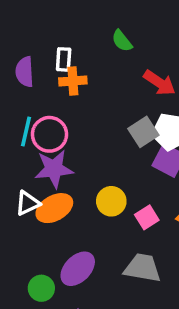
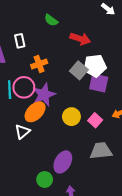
orange cross: (73, 81) -> (39, 64), moved
purple star: (54, 169) -> (44, 95), moved
orange ellipse: (54, 208) -> (35, 112), moved

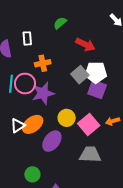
green semicircle: (51, 20) -> (60, 23), turned 96
orange ellipse: (35, 112) -> (33, 124), moved
pink square: (95, 120) -> (89, 125), size x1.5
purple ellipse: (63, 162) -> (52, 141), moved

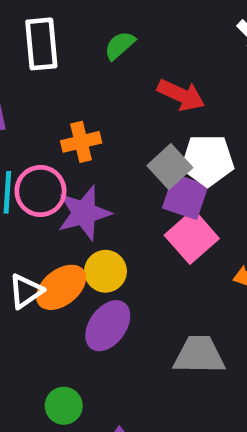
white rectangle: (27, 38) -> (41, 44), moved, size x1.5
purple square: (97, 89) -> (185, 197), moved
yellow circle: (67, 118) -> (105, 271), moved
pink square: (89, 125) -> (192, 237), moved

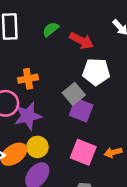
red arrow: (181, 95) -> (82, 41), moved
white pentagon: (208, 160) -> (96, 72), moved
pink square: (192, 237) -> (83, 152), moved, turned -30

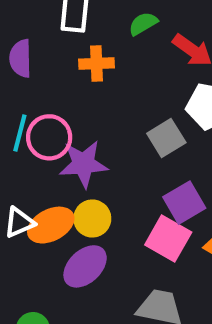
orange cross: (28, 79) -> (97, 63), moved
purple square: (81, 110) -> (184, 203), moved, turned 30

